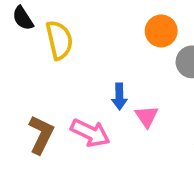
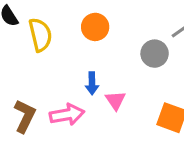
orange circle: (161, 31) -> (95, 27), moved
pink arrow: (90, 133) -> (67, 115), turned -36

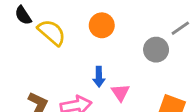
yellow semicircle: (40, 35) -> (52, 32), turned -36

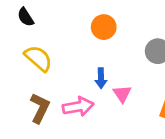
yellow semicircle: (52, 32) -> (38, 58), moved

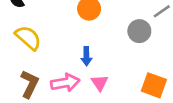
pink triangle: (122, 94) -> (100, 83), moved

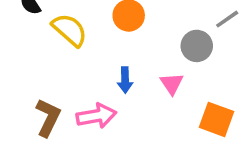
yellow semicircle: (28, 38) -> (70, 30), moved
pink triangle: (100, 83) -> (172, 84), moved

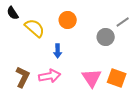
blue arrow: (125, 80) -> (58, 51), moved
pink triangle: (172, 84) -> (92, 78), moved, size x1.5

